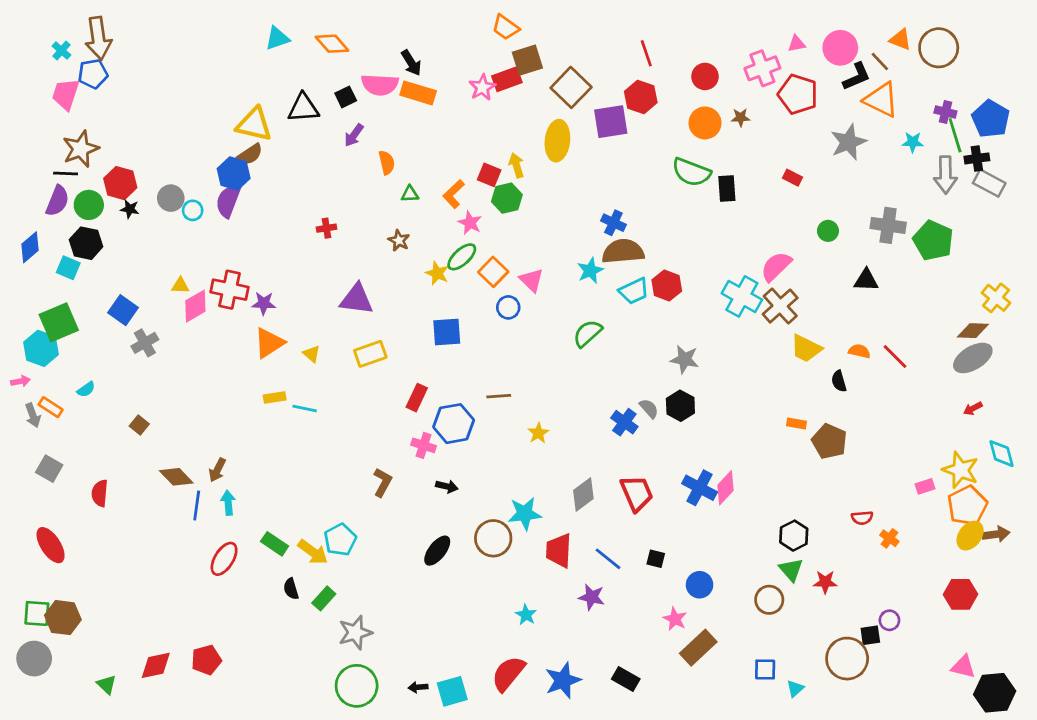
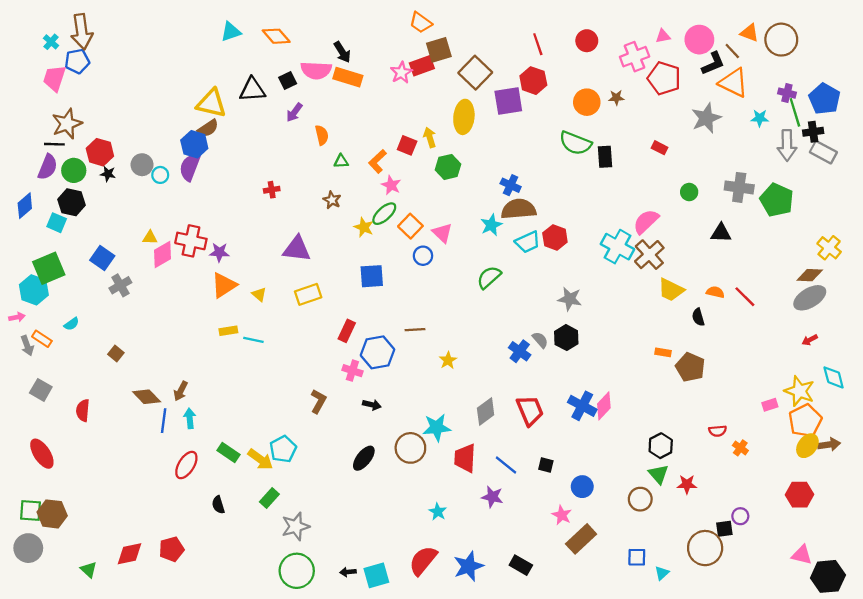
red circle: (705, 76) -> (587, 41), moved
green hexagon: (507, 198) -> (448, 167), moved
black semicircle: (291, 589) -> (218, 505), moved

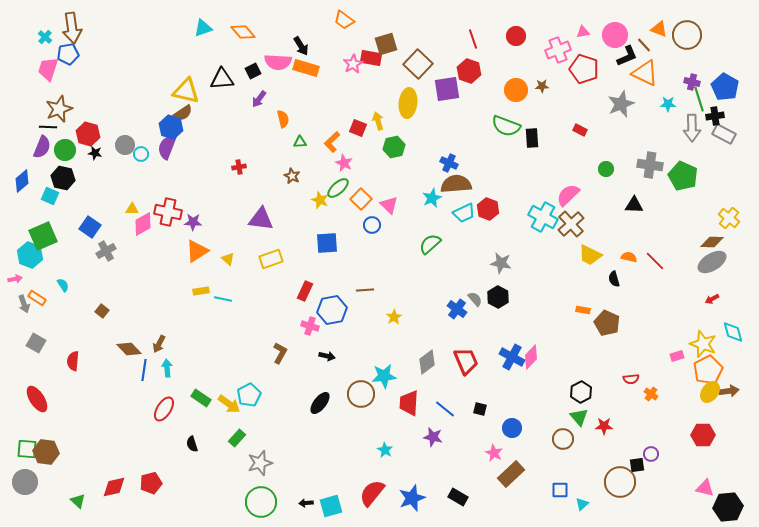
orange trapezoid: (421, 23) -> (344, 20), moved
red rectangle: (422, 66) -> (371, 58), turned 30
cyan semicircle: (71, 324) -> (63, 285), turned -88

